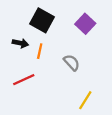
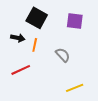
purple square: (85, 24) -> (75, 21), turned -36
yellow line: (85, 100) -> (75, 88), turned 36

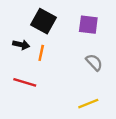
gray semicircle: (63, 55) -> (94, 62), moved
red line: (21, 70) -> (25, 82), turned 42

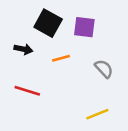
purple square: (88, 25) -> (84, 27), moved
orange line: (41, 53) -> (61, 58), moved, turned 63

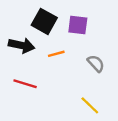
black arrow: (23, 49) -> (21, 45), size x1.5
yellow line: (97, 114) -> (90, 105), turned 66

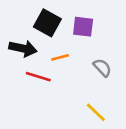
red line: (25, 84) -> (38, 77), moved

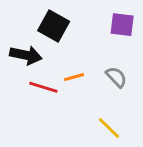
purple square: (83, 27) -> (122, 25), moved
orange line: (60, 57) -> (74, 77), moved

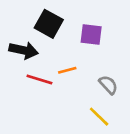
purple square: (122, 25) -> (91, 34), moved
gray semicircle: (116, 77) -> (108, 85), moved

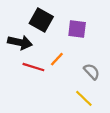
orange line: (67, 70) -> (57, 59), turned -32

